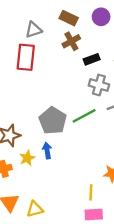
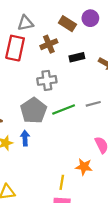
brown rectangle: (69, 18) -> (67, 24), moved
brown cross: (71, 41) -> (49, 44), moved
gray cross: (99, 85) -> (47, 80), moved, turned -30

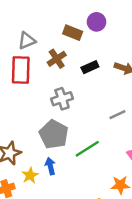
green line: (64, 109) -> (87, 149), moved

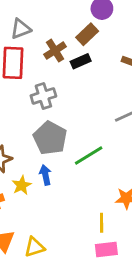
brown rectangle: (73, 33) -> (87, 34), moved, turned -66
black rectangle: (90, 67) -> (81, 61), moved
gray cross: (62, 99) -> (43, 96), moved

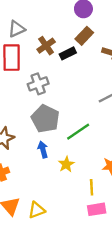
brown rectangle: (87, 34) -> (84, 36), moved
yellow star: (22, 185) -> (66, 164), moved

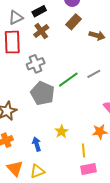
black rectangle: (68, 53) -> (39, 11), moved
green line: (78, 132) -> (68, 80), moved
blue arrow: (43, 150) -> (37, 144), moved

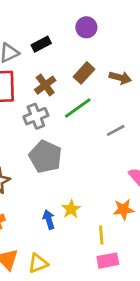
brown rectangle: (73, 22) -> (84, 73), moved
brown cross: (41, 31) -> (45, 85), moved
green line: (68, 80) -> (78, 108), moved
blue arrow: (37, 144) -> (49, 220), moved

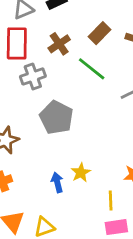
green line: (78, 108) -> (92, 69), turned 72
gray cross: (36, 116) -> (33, 76), moved

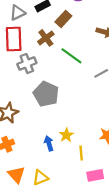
brown rectangle: (100, 33) -> (63, 19), moved
yellow line: (111, 201) -> (81, 153), moved

